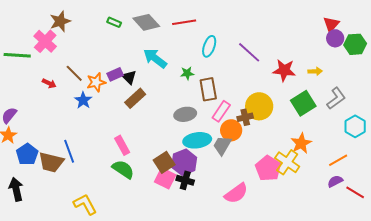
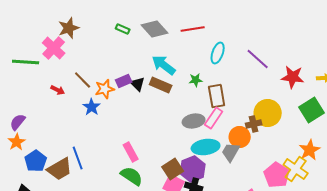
brown rectangle: (135, 98) -> (161, 85), moved, turned 65
pink rectangle: (221, 111) -> (214, 118), moved
brown trapezoid: (51, 162) -> (60, 169), turned -44

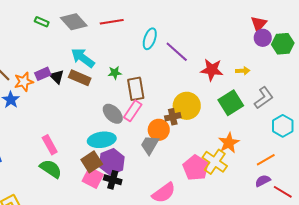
cyan ellipse: (218, 53) -> (150, 39), moved
gray ellipse: (194, 121) -> (113, 114), turned 55
cyan ellipse: (206, 147) -> (102, 140), moved

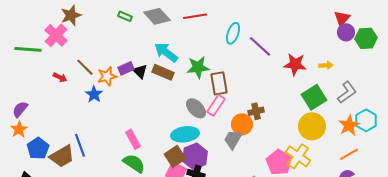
green star: (115, 73) -> (198, 67), size x1.6
yellow circle: (187, 106) -> (312, 126), moved
orange star: (229, 143) -> (349, 125), moved

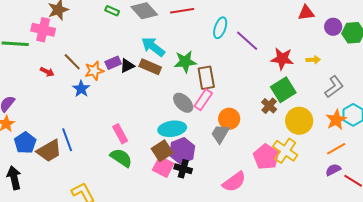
red triangle: (342, 18) -> (306, 13), moved, turned 42
pink cross: (56, 35) -> (43, 30), turned -30
black triangle: (140, 71) -> (127, 66), turned 49
green square: (314, 97) -> (283, 90), moved
brown cross: (256, 111) -> (269, 106), moved, turned -35

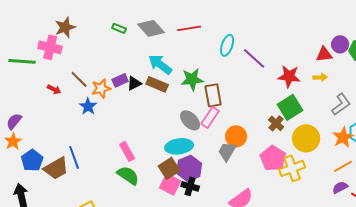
red triangle: (306, 13) -> (324, 54), moved
yellow cross: (285, 151) -> (292, 168), turned 35
pink pentagon: (266, 157) -> (273, 158), moved

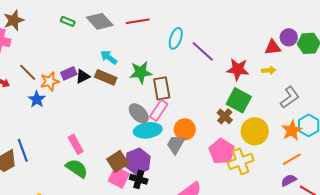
cyan arrow: (160, 64) -> (109, 57), size x0.7
green square: (290, 107) -> (239, 100), turned -30
cyan ellipse: (179, 146) -> (148, 130), moved

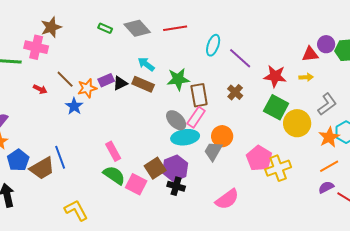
brown cross: (225, 116) -> (235, 92), moved
yellow circle: (255, 131) -> (297, 123), moved
pink square: (119, 177) -> (136, 184), moved

